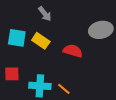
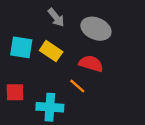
gray ellipse: (101, 30) -> (96, 29), moved, turned 35
orange line: (64, 89) -> (77, 86), moved

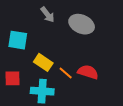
yellow rectangle: (51, 51) -> (43, 62), moved
red semicircle: (91, 64) -> (88, 72), moved

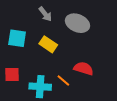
yellow rectangle: (43, 62) -> (48, 44), moved
orange line: (66, 73) -> (63, 81), moved

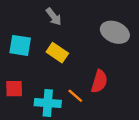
gray ellipse: (77, 23) -> (115, 32), moved
red semicircle: (84, 68) -> (99, 81), turned 90

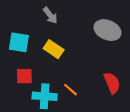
red semicircle: (99, 81) -> (112, 83), moved, turned -40
red square: (14, 89) -> (24, 76), moved

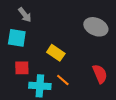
gray arrow: (50, 15) -> (25, 15), moved
yellow rectangle: (54, 49) -> (56, 53), moved

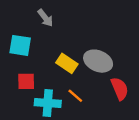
gray arrow: (25, 15) -> (45, 18), moved
gray ellipse: (96, 27) -> (98, 61), moved

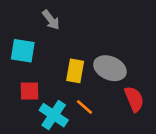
yellow rectangle: (67, 63) -> (75, 71), turned 66
cyan cross: (48, 103) -> (54, 115), turned 30

